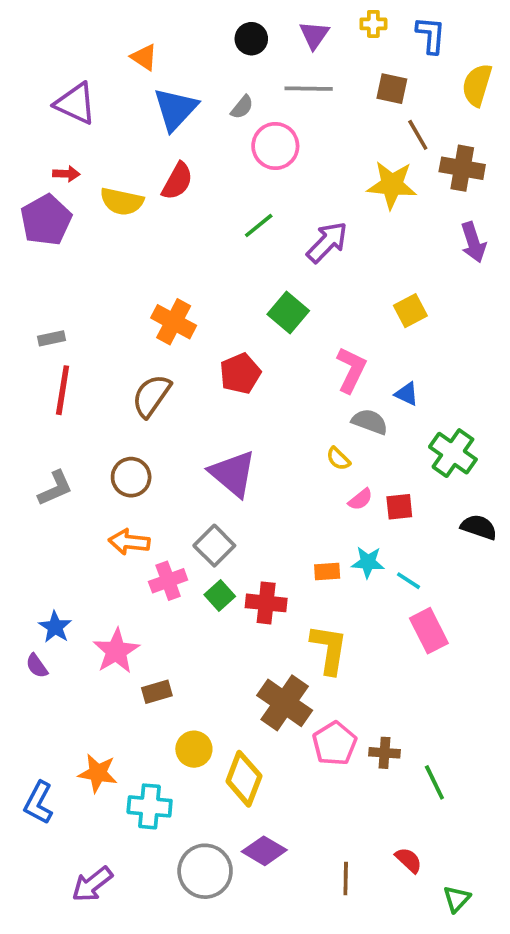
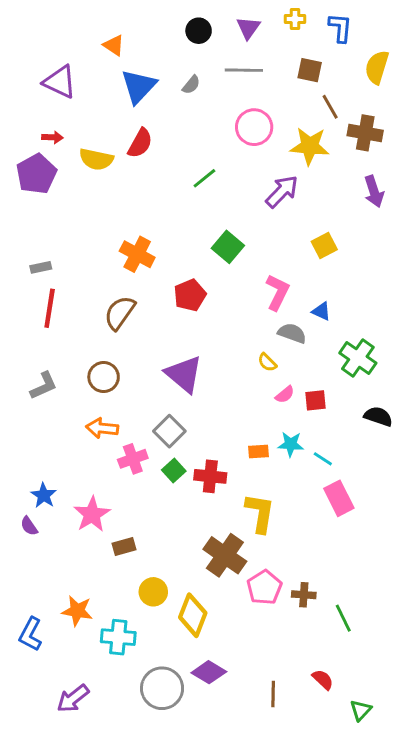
pink circle: (275, 146) -> (254, 127), moved
purple arrow: (327, 242) -> (282, 191), moved

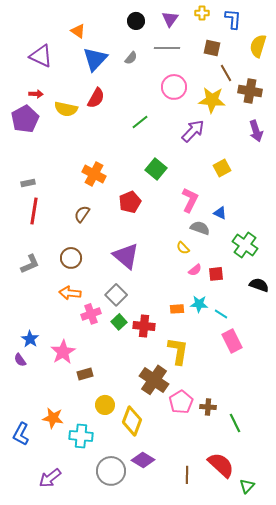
brown semicircle: (120, 313) -> (82, 214), size x0.7
red semicircle: (323, 679) -> (221, 465), size x1.8

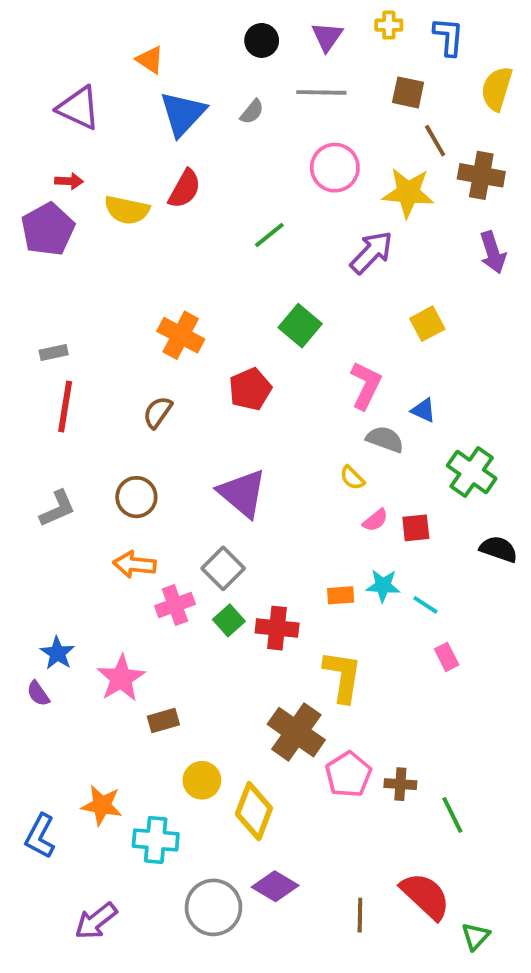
pink rectangle: (232, 341) -> (447, 657), size x0.6

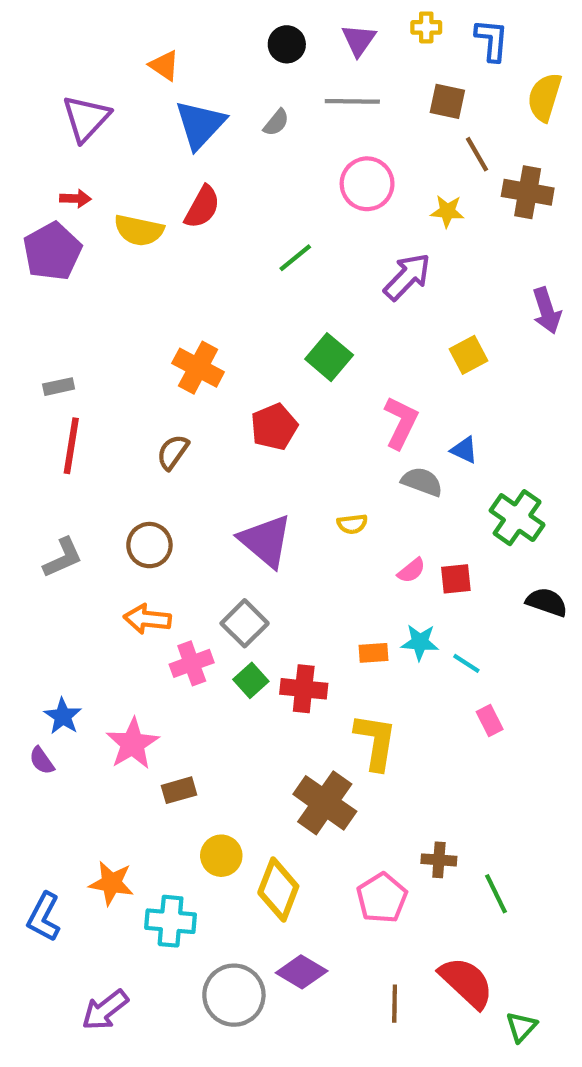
purple triangle: (79, 108) -> (86, 118), turned 48
yellow star: (408, 193) -> (447, 211), size x0.6
purple arrow: (493, 252) -> (547, 311), moved
yellow semicircle: (352, 478) -> (352, 524), moved, turned -52
pink pentagon: (348, 774) -> (382, 898), moved

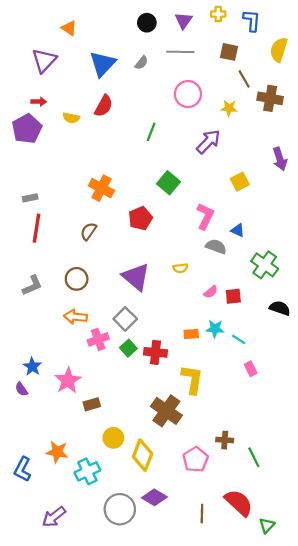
orange triangle: (164, 65) -> (69, 28), moved
yellow semicircle: (139, 230) -> (71, 118), size x0.7
green line: (295, 258) -> (151, 132), turned -30
cyan cross: (171, 921) -> (87, 471), turned -30

